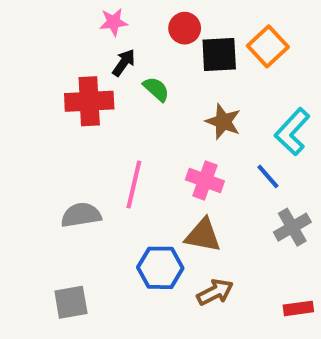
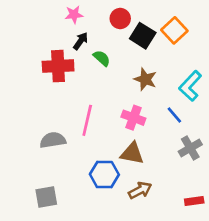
black square: (219, 55) -> (143, 36), turned 35

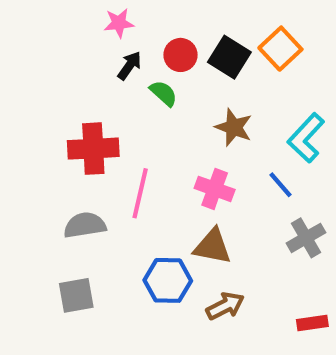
red circle: (120, 19) -> (181, 55), moved
red cross: (58, 66) -> (93, 149), moved
gray square: (46, 197) -> (76, 295), moved

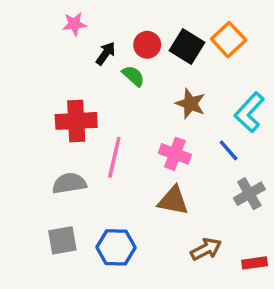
pink star: (119, 23) -> (74, 24), moved
blue hexagon: (168, 280) -> (116, 247), moved
brown arrow: (225, 306) -> (206, 249), moved

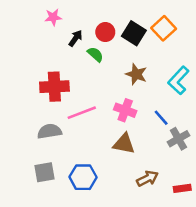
blue line: (229, 150) -> (161, 118), moved
pink line: (114, 157) -> (82, 113), turned 56

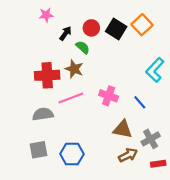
brown star: (136, 74) -> (74, 69), moved
gray cross: (178, 139) -> (151, 139), moved
brown triangle: (124, 144) -> (123, 129), moved

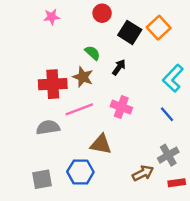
red circle: (91, 28) -> (102, 13), moved
black arrow: (65, 33) -> (119, 67), moved
blue line: (140, 102) -> (167, 114), moved
brown triangle: (123, 129) -> (101, 144), moved
gray square: (39, 150) -> (42, 179), moved

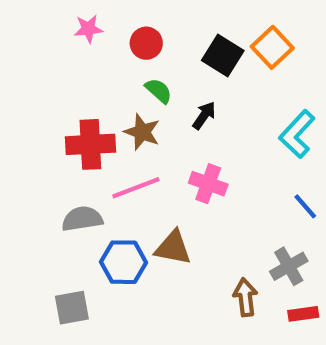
red circle: (102, 13) -> (146, 43), moved
blue line: (167, 114) -> (305, 206), moved
blue hexagon: (80, 172) -> (124, 262), moved
brown arrow: (143, 173) -> (245, 297), turned -70

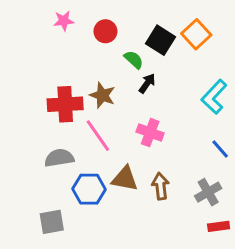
green semicircle: (159, 91) -> (134, 60), moved
pink line: (136, 188) -> (98, 136), turned 76
brown arrow: (245, 297) -> (161, 186), moved

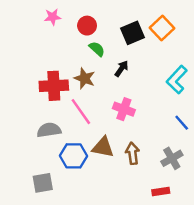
black square: (161, 40) -> (133, 33), turned 35
green semicircle: (134, 60) -> (97, 49), moved
red rectangle: (219, 226) -> (161, 192), moved

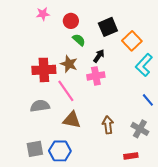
orange square: (162, 28) -> (132, 41), moved
pink cross: (124, 109) -> (96, 76), moved, turned -30
brown triangle: (103, 147) -> (72, 120), moved
blue hexagon: (73, 156) -> (60, 151), moved
gray cross: (172, 158) -> (140, 129), turned -30

